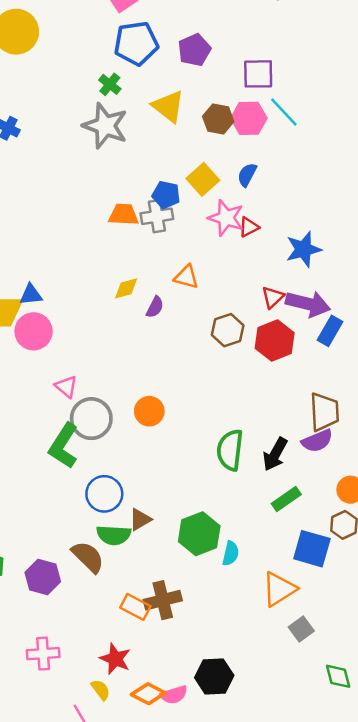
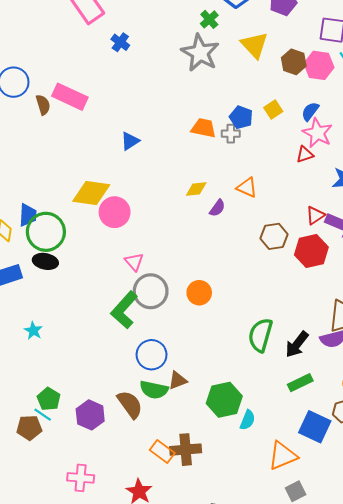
yellow square: (203, 179) -> (273, 109), size x0.7
gray cross: (157, 216) -> (231, 134), size x0.7
pink star: (226, 218) -> (318, 133), moved
blue triangle: (31, 295) -> (130, 141), moved, turned -36

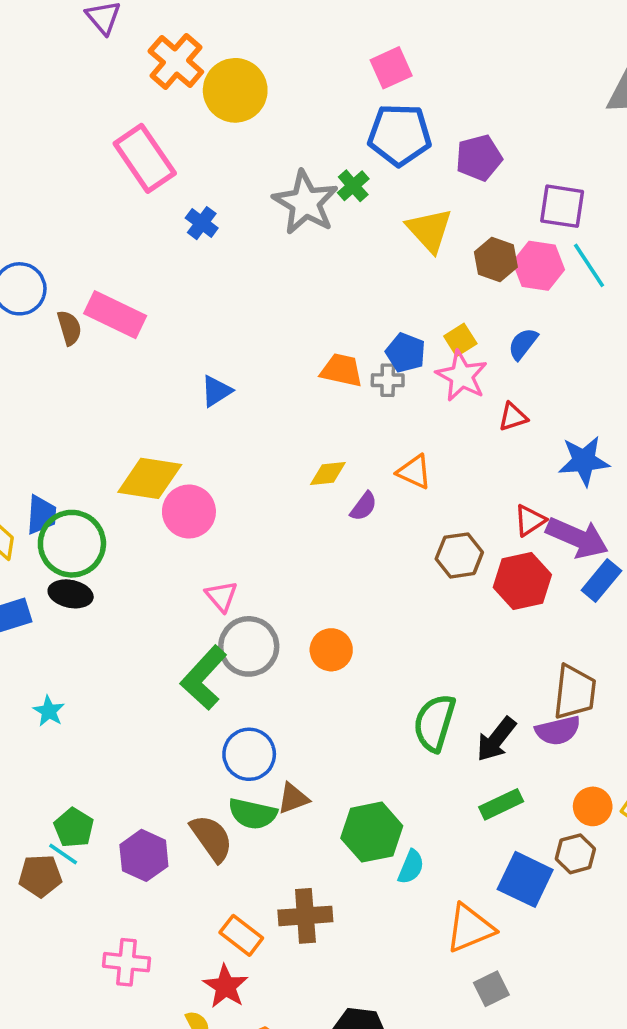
gray star: (200, 53) -> (305, 203), moved
pink star: (318, 133) -> (462, 376), moved
orange rectangle: (162, 452) -> (241, 935), moved

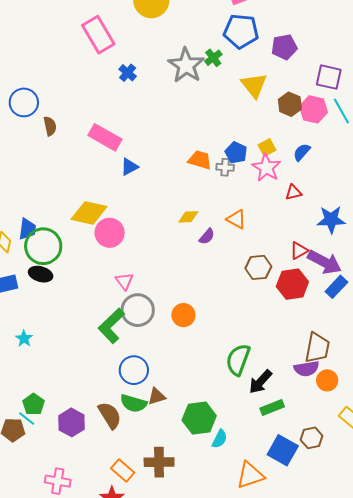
pink rectangle: (115, 315) -> (105, 137), moved
black arrow: (496, 739) -> (260, 382), moved
orange circle: (593, 806) -> (327, 380), moved

